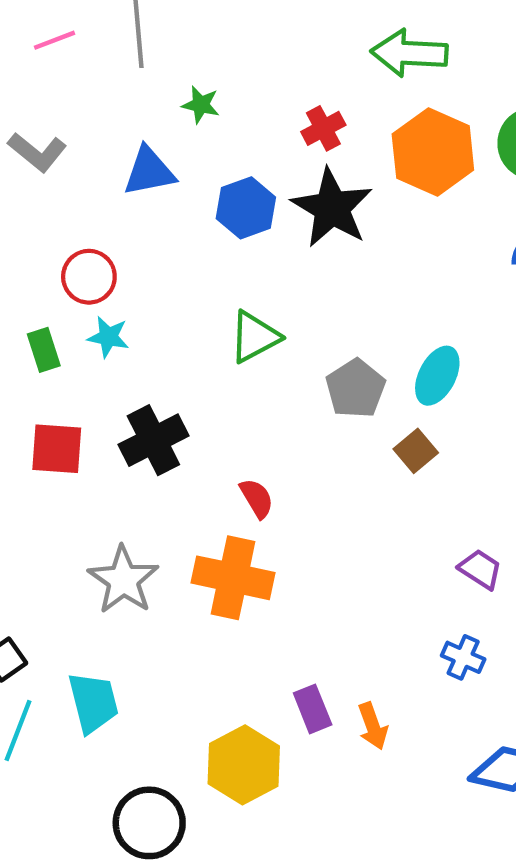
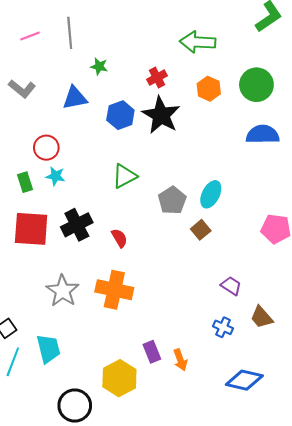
orange hexagon: (433, 152) -> (209, 89), size x0.6
red square: (57, 449) -> (31, 229), size x1.4
red semicircle: (257, 498) -> (119, 238), moved

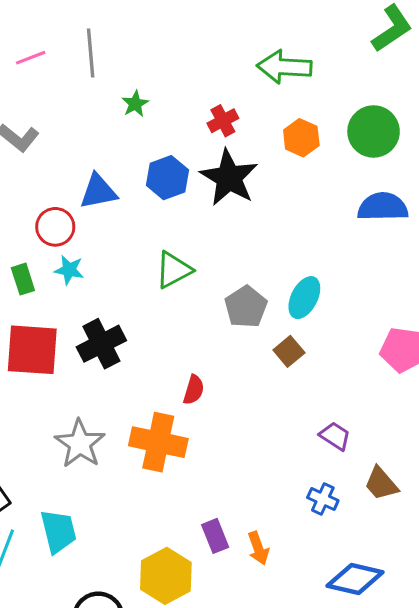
green star: (99, 66) -> (135, 104), turned 30
blue triangle: (75, 98) -> (98, 191), moved
red semicircle: (119, 238) -> (194, 390), moved, turned 48

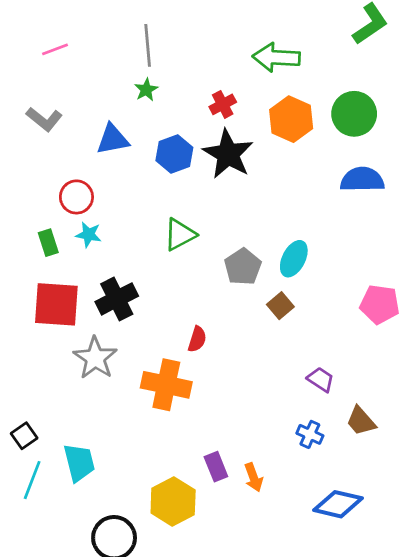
gray line: (91, 53) -> (148, 45), moved
orange hexagon: (301, 138) -> (291, 119), size x1.4
blue triangle: (98, 191) -> (113, 139), moved
gray star: (80, 444) -> (95, 358), moved

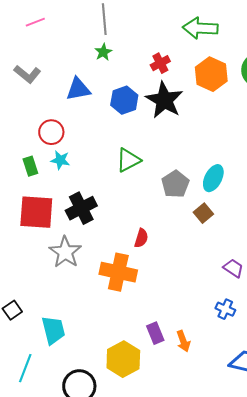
cyan line: (32, 480) -> (25, 368), moved

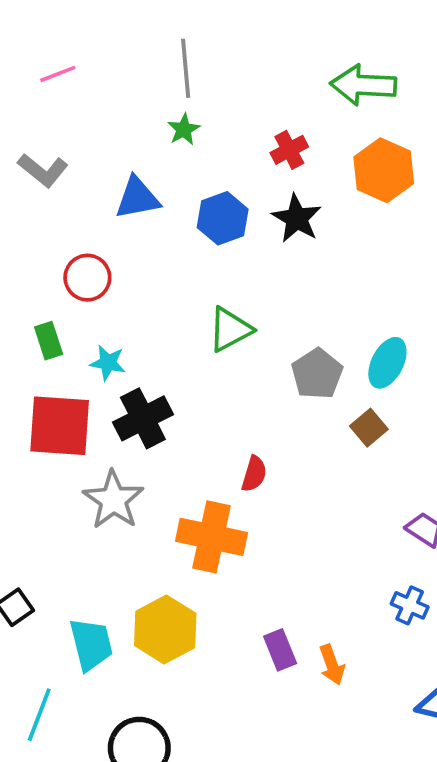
black star: (164, 100) -> (297, 218), size x0.7
cyan star: (60, 160) -> (108, 363), moved
yellow hexagon: (123, 359) -> (165, 629), moved

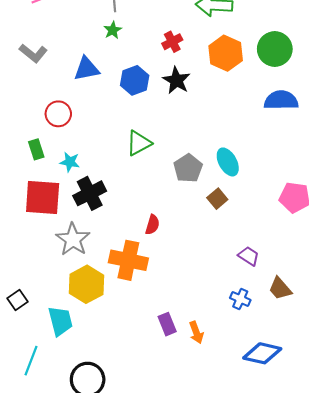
cyan ellipse: (387, 363) -> (228, 162), turned -56
yellow hexagon: (165, 629) -> (87, 284), moved

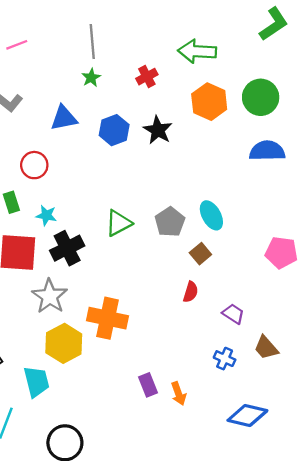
red cross: (172, 42) -> (147, 77), moved
green triangle: (139, 143) -> (118, 223), moved
red semicircle: (152, 225) -> (191, 292), moved

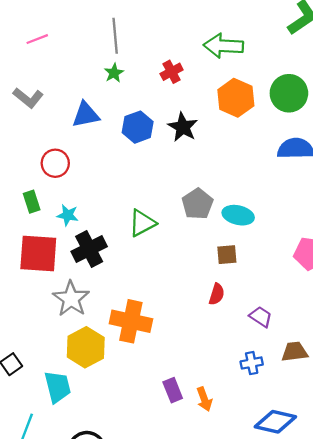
cyan ellipse: (211, 215) -> (238, 215), turned -48
gray pentagon: (170, 222) -> (197, 204), moved
brown square: (200, 254) -> (227, 255), turned 35
brown trapezoid: (266, 348) -> (295, 352), turned 124
blue cross: (225, 359) -> (252, 363), turned -35

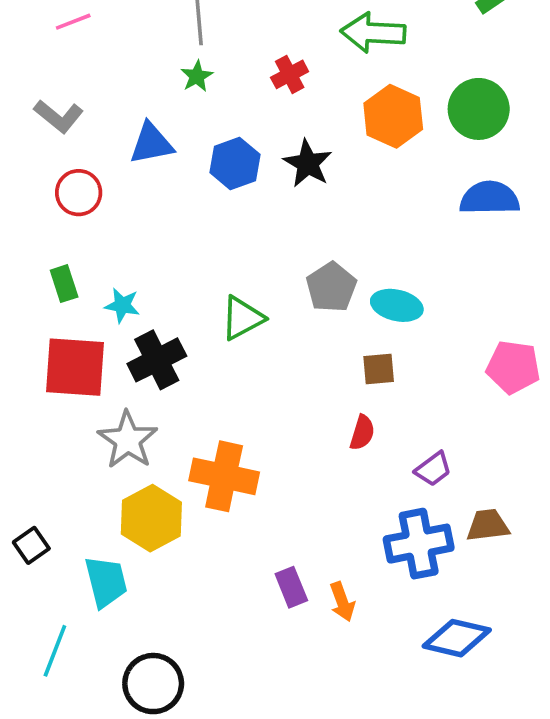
red circle: (55, 163) -> (79, 193), moved
purple trapezoid: (261, 317) -> (433, 469), turned 110
blue cross: (252, 363) -> (419, 544), size x1.8

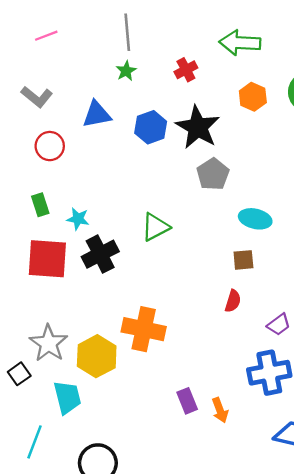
orange hexagon: (393, 116) -> (253, 97), size x0.7
black star: (308, 164) -> (198, 127), size x1.4
gray pentagon: (331, 287) -> (213, 174), moved
gray star: (128, 440) -> (49, 343), moved

